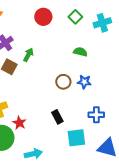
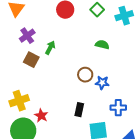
blue star: (84, 82) -> (102, 83), moved
black rectangle: (57, 117) -> (79, 110), turned 40

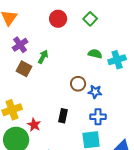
cyan cross: (124, 16) -> (117, 60), moved
blue cross: (118, 108) -> (98, 117), moved
black rectangle: (79, 110) -> (63, 116), moved

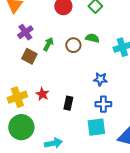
green semicircle: (95, 54) -> (92, 38), moved
brown circle: (78, 84) -> (73, 45), moved
red star: (34, 125) -> (42, 94), moved

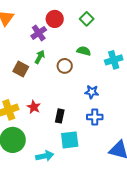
purple cross: (25, 32) -> (39, 33), moved
brown circle: (73, 45) -> (65, 66), moved
cyan square: (96, 127) -> (70, 140), moved

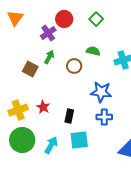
blue star: (92, 92) -> (101, 92), size x1.5
cyan arrow: (45, 156) -> (51, 145), moved, turned -48

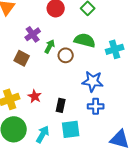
purple cross: (48, 33) -> (33, 34), moved
green semicircle: (93, 51) -> (85, 40), size x1.5
green arrow: (49, 57) -> (50, 46), moved

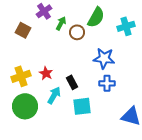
green semicircle: (85, 40) -> (96, 17), turned 105
brown square: (22, 58) -> (23, 30), moved
black rectangle: (61, 105) -> (72, 82), turned -40
cyan arrow: (43, 134) -> (54, 95), moved

